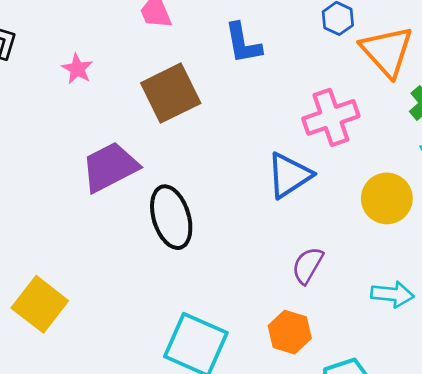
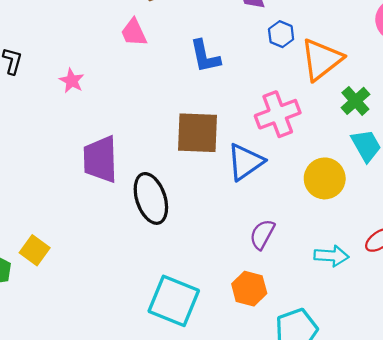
orange triangle: (387, 51) -> (321, 59), turned 36
brown square: (171, 93) -> (197, 133), moved, turned 30
purple trapezoid: (110, 167) -> (100, 159), turned -63
yellow square: (40, 304) -> (35, 250), moved, size x0.7

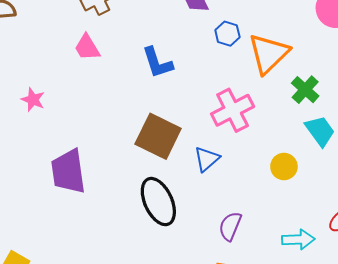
brown square: (197, 133) -> (158, 136), turned 30
blue triangle: (245, 162) -> (207, 159), size x0.7
yellow circle: (325, 178) -> (284, 167), size x0.7
black ellipse: (151, 198) -> (158, 202), moved

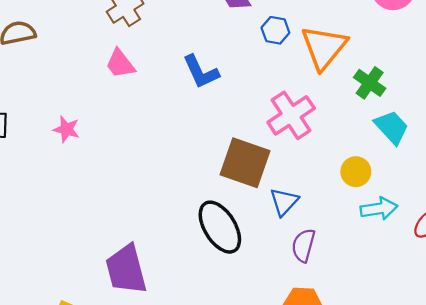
brown square: (158, 136) -> (245, 163), moved
blue triangle: (207, 159) -> (284, 202), moved
purple trapezoid: (68, 172) -> (126, 269), moved
cyan arrow: (298, 240) -> (379, 209), moved

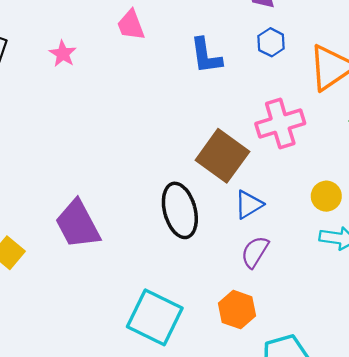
blue hexagon: (275, 30) -> (271, 42), moved
pink star: (66, 129) -> (63, 54), moved
purple trapezoid: (126, 269) -> (78, 224), turned -30

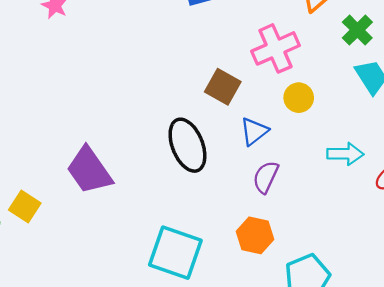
brown square: (222, 156) -> (223, 87), size x0.7
yellow circle: (326, 196) -> (299, 98), moved

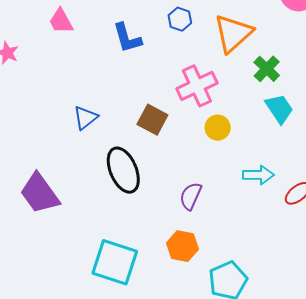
blue triangle: (254, 131) -> (85, 118), moved

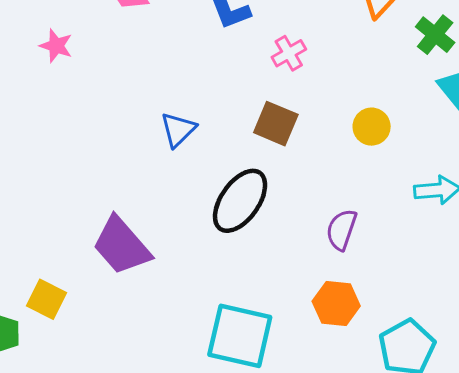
pink cross: (197, 86) -> (289, 53), moved, size x0.6
black ellipse: (123, 170) -> (240, 201), turned 63

